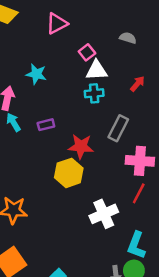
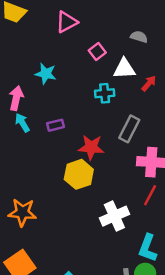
white triangle: (97, 70) -> (124, 69), moved

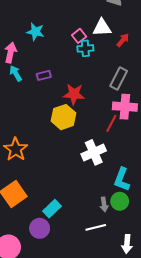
pink square: (97, 51) -> (79, 36), moved
gray rectangle: (129, 129) -> (119, 79), moved
red line: (150, 195) -> (111, 123), moved
orange star: (22, 212) -> (16, 149), turned 30

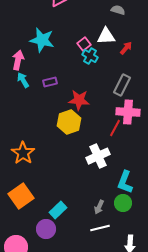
cyan star: (35, 32) -> (42, 40), size x1.4
cyan cross: (85, 48) -> (90, 56), turned 35
gray arrow: (104, 204) -> (99, 207), moved, turned 32

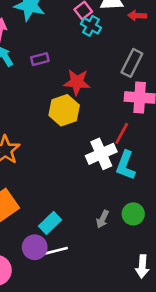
red arrow: (126, 48) -> (137, 16), turned -128
red line: (115, 128) -> (122, 133), moved
cyan L-shape: (125, 182) -> (126, 165), moved
white line: (100, 228) -> (55, 251), moved

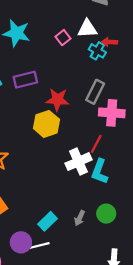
cyan cross: (91, 26) -> (97, 51), moved
purple rectangle: (40, 59) -> (25, 80), size x1.5
gray rectangle: (132, 63) -> (95, 92), moved
cyan rectangle: (50, 223) -> (48, 221), moved

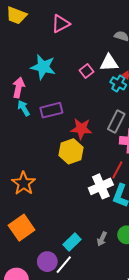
white line: (39, 246) -> (64, 265), turned -36

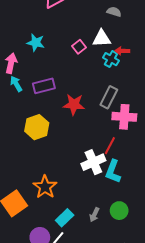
cyan star: (43, 67) -> (36, 43), size x0.7
yellow hexagon: (71, 151) -> (37, 127), moved
orange star: (24, 183) -> (45, 187), moved

